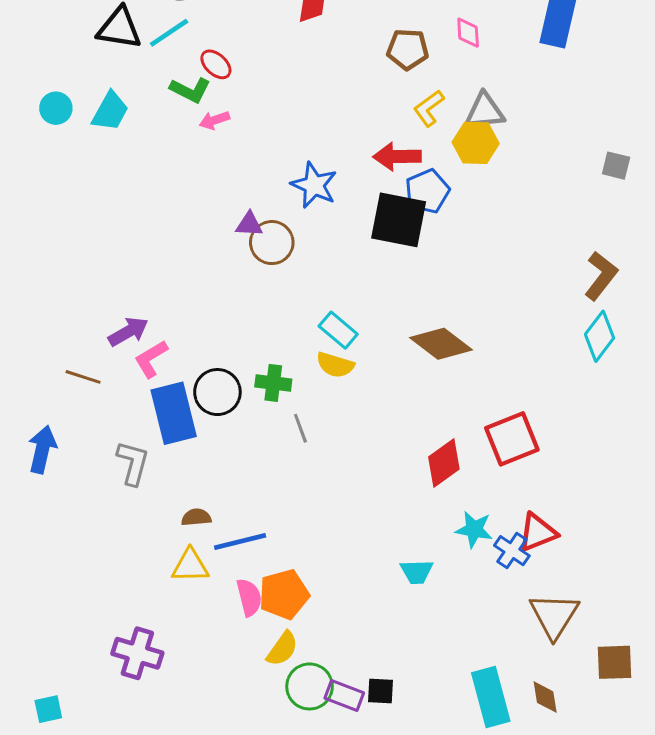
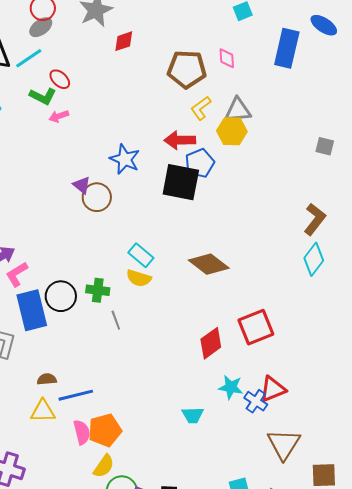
brown pentagon: (408, 49) -> (187, 69), size x1.4
purple triangle: (249, 224) -> (82, 185), turned 36

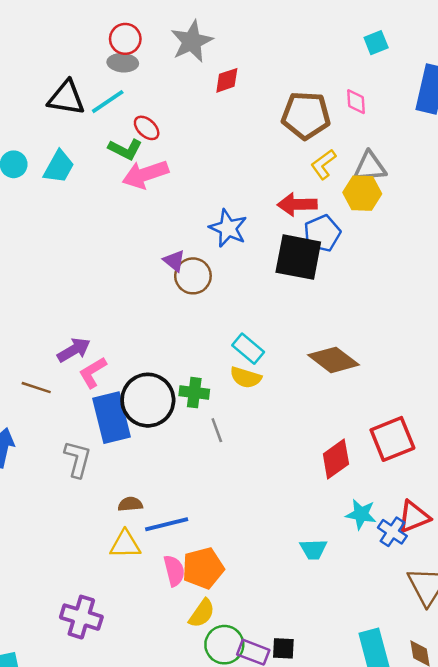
gray ellipse: (41, 27) -> (123, 63), turned 40
pink arrow: (59, 116) -> (145, 174), size x1.8
black circle: (61, 296) -> (148, 400), size x1.4

